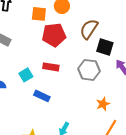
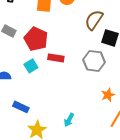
red pentagon: (54, 35) -> (36, 39), moved, turned 30
blue rectangle: (42, 96) -> (21, 107), moved

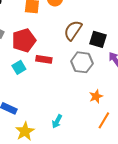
brown semicircle: (94, 20) -> (73, 30), moved
red pentagon: (36, 39) -> (24, 40), turned 30

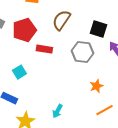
brown semicircle: (73, 30) -> (61, 20), moved
cyan square: (19, 67) -> (19, 72), moved
orange line: (104, 120) -> (104, 110), turned 30

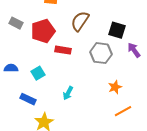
cyan arrow: (57, 111) -> (68, 93), moved

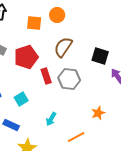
red rectangle: (63, 50) -> (46, 76), turned 63
gray hexagon: (101, 53) -> (69, 79), moved
orange line: (123, 111) -> (76, 137), moved

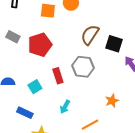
brown semicircle: (63, 47) -> (90, 35), moved
red rectangle: (46, 76) -> (58, 76), moved

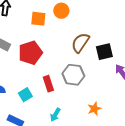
black square: (114, 44) -> (104, 52), turned -30
orange star: (112, 101) -> (94, 109), moved

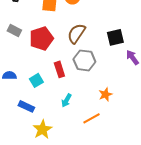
brown semicircle: (80, 43) -> (76, 33), moved

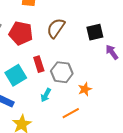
red pentagon: (41, 38) -> (21, 33), turned 30
gray hexagon: (84, 60) -> (62, 72), moved
cyan square: (36, 80) -> (16, 75), size x1.5

